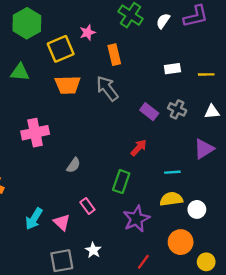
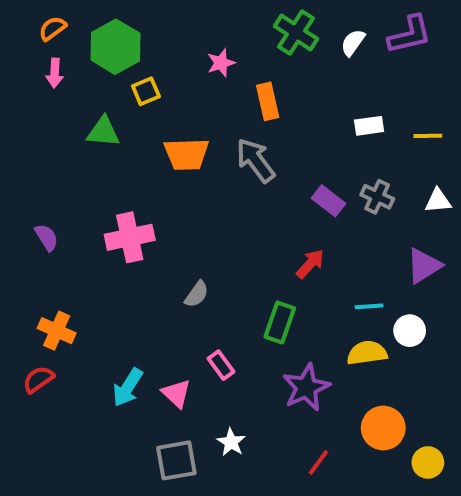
yellow square: (61, 49) -> (146, 91), moved, size x0.6
white circle: (197, 209) -> (410, 331), moved

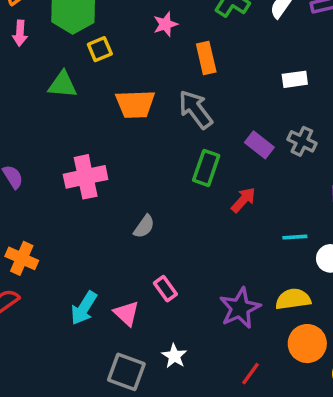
green rectangle: (280, 323) -> (206, 168), moved
yellow semicircle: (367, 353) -> (293, 299), moved
gray square: (176, 460) -> (126, 372), turned 30

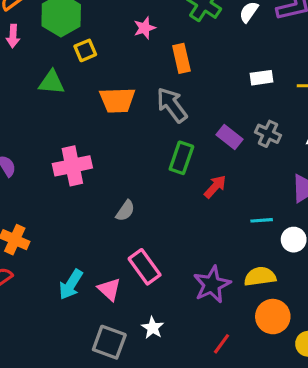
pink rectangle: (165, 289) -> (145, 267), size x1.5

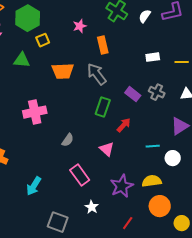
pink triangle: (109, 289) -> (107, 149), moved
white star: (153, 328) -> (92, 207), moved

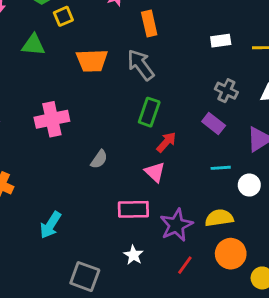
purple rectangle: (133, 94) -> (214, 124), moved
red arrow: (124, 125) -> (166, 142), moved
pink rectangle: (80, 175) -> (133, 209), moved, turned -55
red line: (128, 223) -> (185, 265), moved

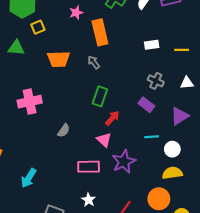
orange rectangle: (149, 23) -> (100, 32), size x1.4
gray arrow: (141, 65) -> (94, 62), size x0.6
yellow semicircle: (219, 218) -> (172, 173), moved
purple star: (176, 225) -> (124, 162), moved

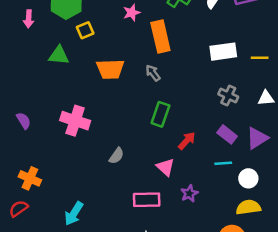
white rectangle: (152, 45) -> (223, 52), size x1.5
pink cross: (30, 102) -> (75, 121), turned 30
purple rectangle: (146, 105) -> (227, 134), moved
red arrow: (112, 118) -> (187, 141), moved
purple star: (124, 162) -> (189, 193), size x0.6

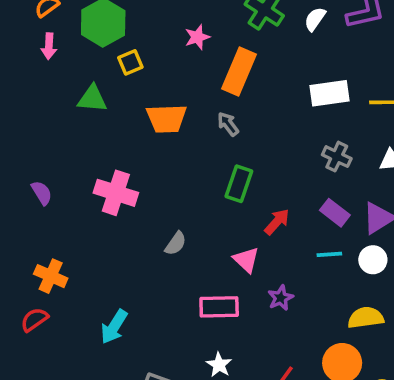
orange rectangle: (160, 36) -> (239, 72), turned 36
white circle: (248, 178) -> (373, 260), moved

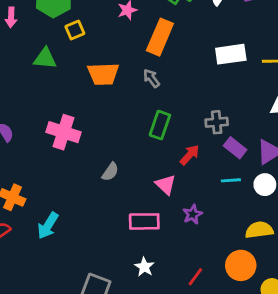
gray cross: (337, 157) -> (217, 122), moved, turned -30
cyan arrow: (114, 327) -> (48, 226), moved

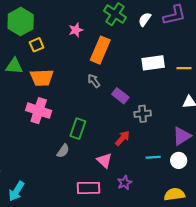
orange trapezoid: (103, 74) -> (42, 78), moved
green rectangle: (160, 125) -> (78, 129), moved
pink cross: (63, 132) -> (39, 111), moved
purple rectangle: (235, 148) -> (120, 96), moved

